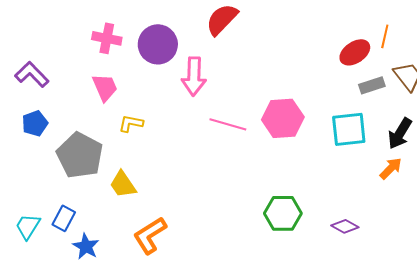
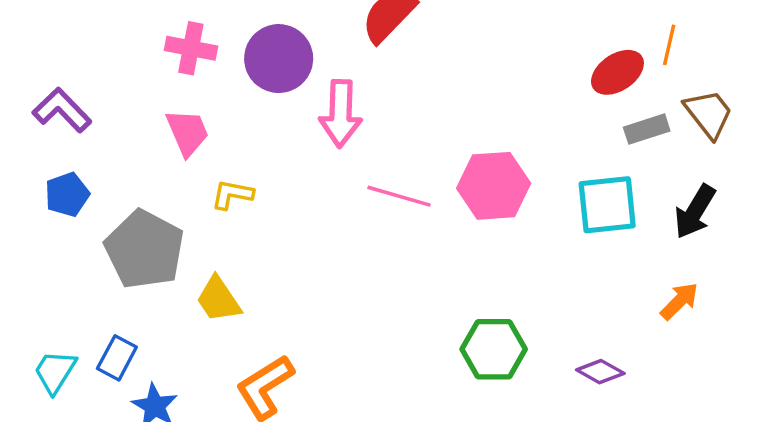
orange arrow: (391, 168) -> (679, 301), moved

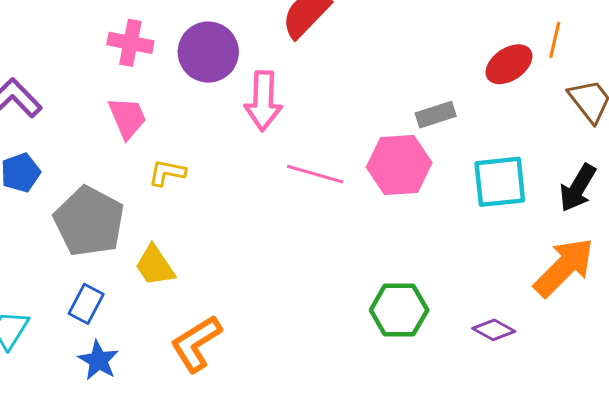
gray rectangle: (647, 129) -> (436, 115), moved
orange arrow: (679, 301) -> (564, 267), size x1.8
blue rectangle: (117, 358) -> (86, 304), moved

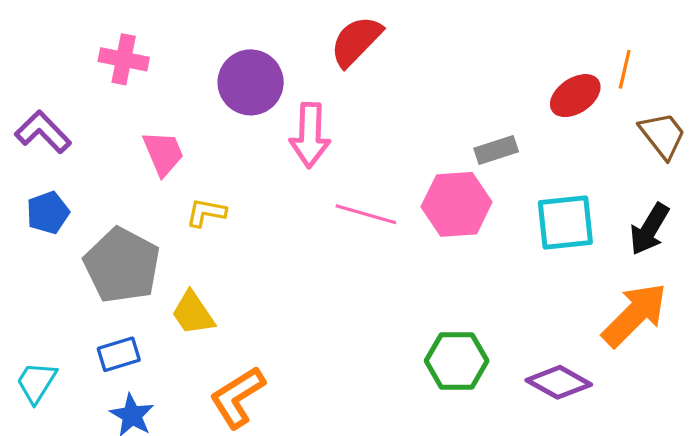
pink cross: (130, 43) -> (124, 59), moved
blue rectangle: (86, 304) -> (119, 354), turned 45
purple diamond: (494, 330) -> (559, 382), size x1.4

